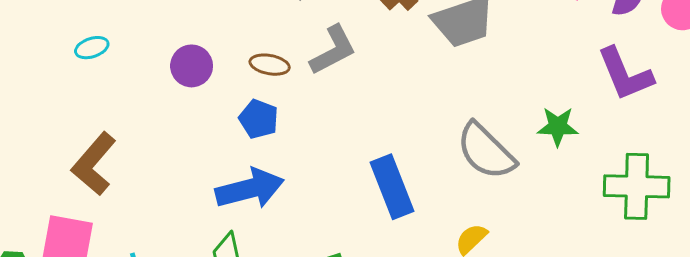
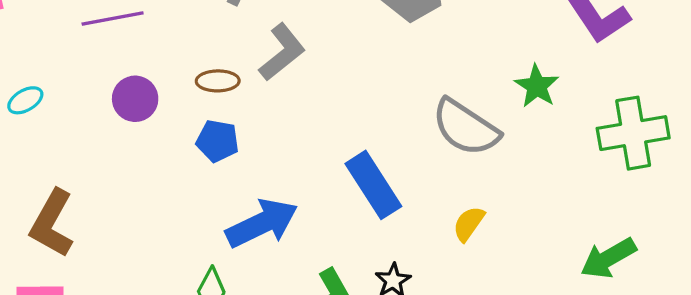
green star: (558, 127) -> (537, 86), turned -30
blue arrow: (250, 189) -> (262, 223), moved

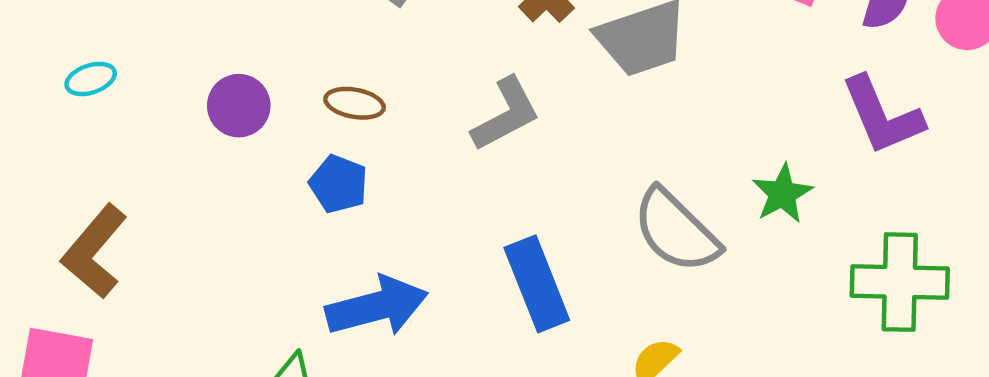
gray L-shape: (282, 52) -> (506, 114), moved

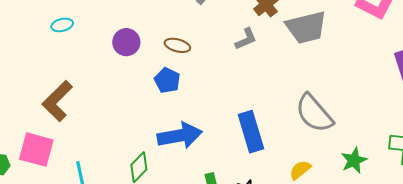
gray L-shape: (506, 114) -> (246, 39), moved, size x0.7
green star: (782, 194) -> (354, 160), moved

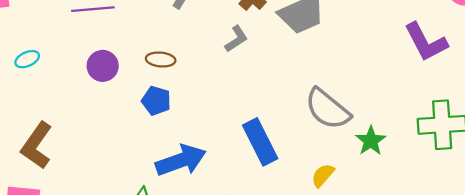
green star: (354, 160) -> (371, 141), moved

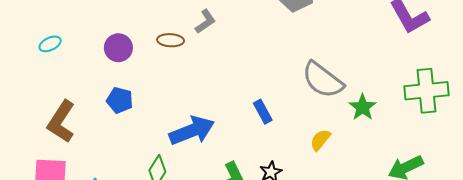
gray L-shape: (236, 39) -> (205, 21), moved
blue pentagon: (156, 101) -> (120, 100), moved
blue rectangle: (260, 142) -> (263, 112), size x0.6

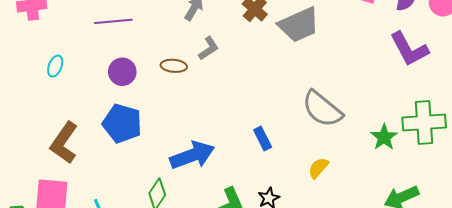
cyan ellipse: (50, 44) -> (55, 66), turned -45
blue pentagon: (120, 100) -> (122, 123), size x1.5
green star: (363, 107) -> (384, 137), moved

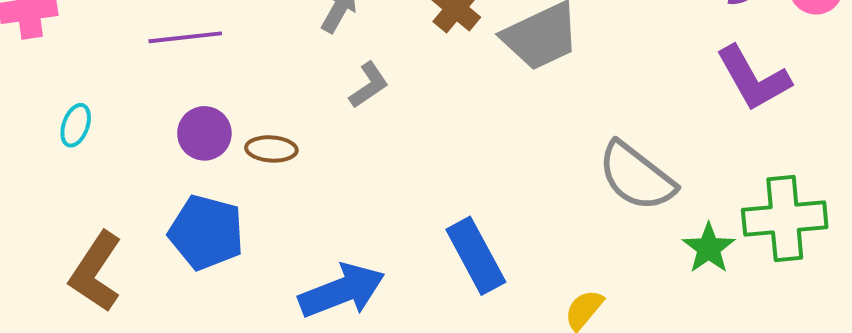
brown ellipse: (174, 66) -> (271, 149), moved
gray semicircle: (322, 109) -> (636, 177), moved
blue rectangle: (263, 139) -> (476, 256), size x1.6

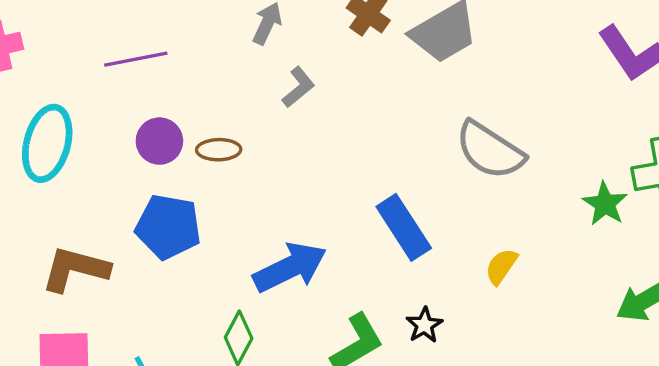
cyan ellipse: (76, 125) -> (47, 143), size x2.0
gray semicircle: (636, 177) -> (490, 150), moved
brown L-shape: (96, 272) -> (75, 269), turned 76

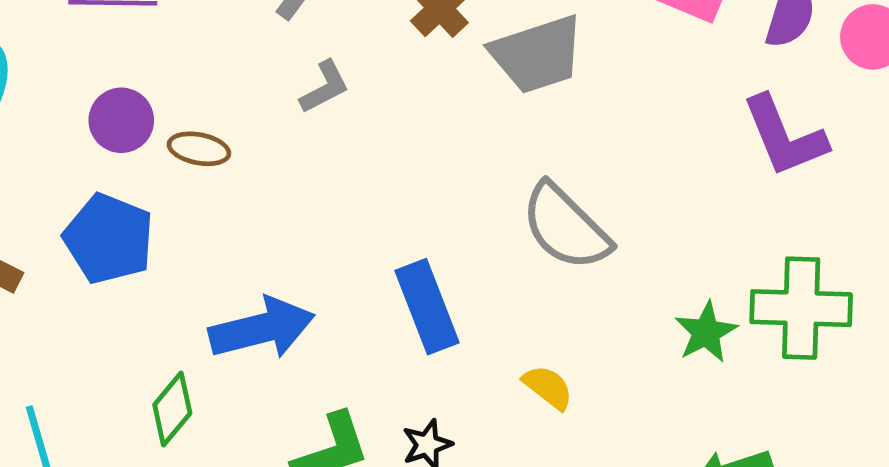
yellow semicircle: (501, 266) -> (548, 387), turned 81

